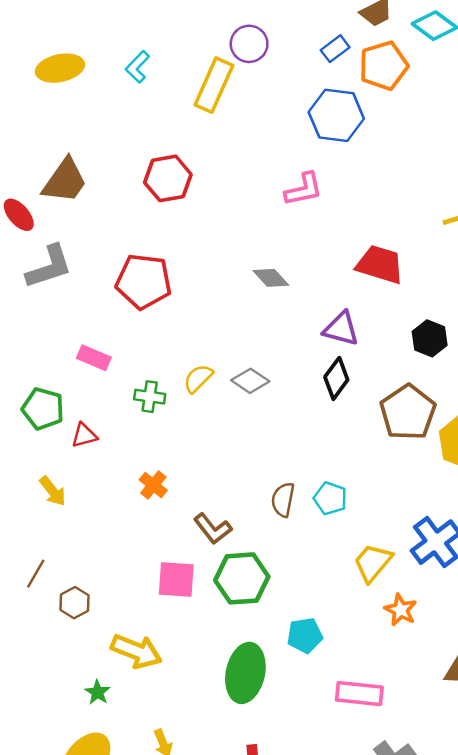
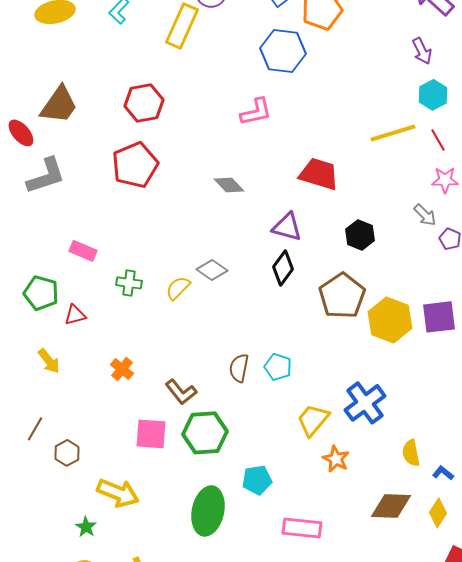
red pentagon: (144, 281) -> (135, 165), moved, turned -30
yellow semicircle: (198, 378) -> (178, 288), moved
orange cross: (153, 485) -> (122, 369), moved

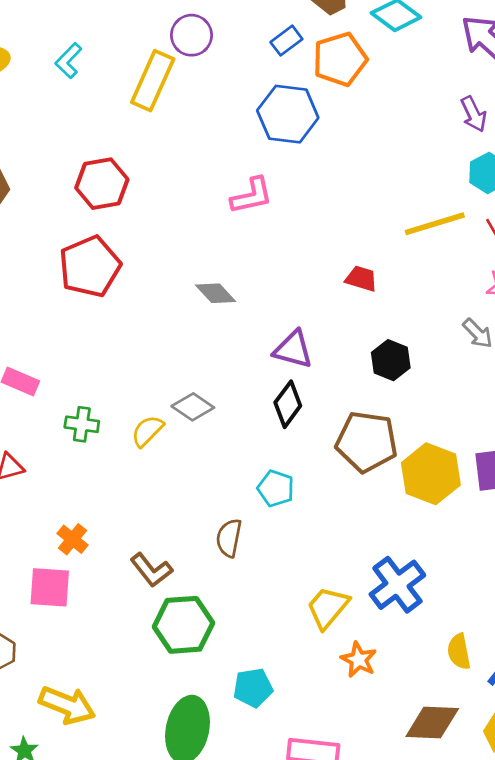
red trapezoid: (319, 174) -> (361, 279), moved, size x0.6
brown pentagon: (342, 296) -> (367, 442), turned -30
cyan pentagon: (278, 367) -> (276, 488), moved
pink square: (151, 434) -> (50, 587), moved

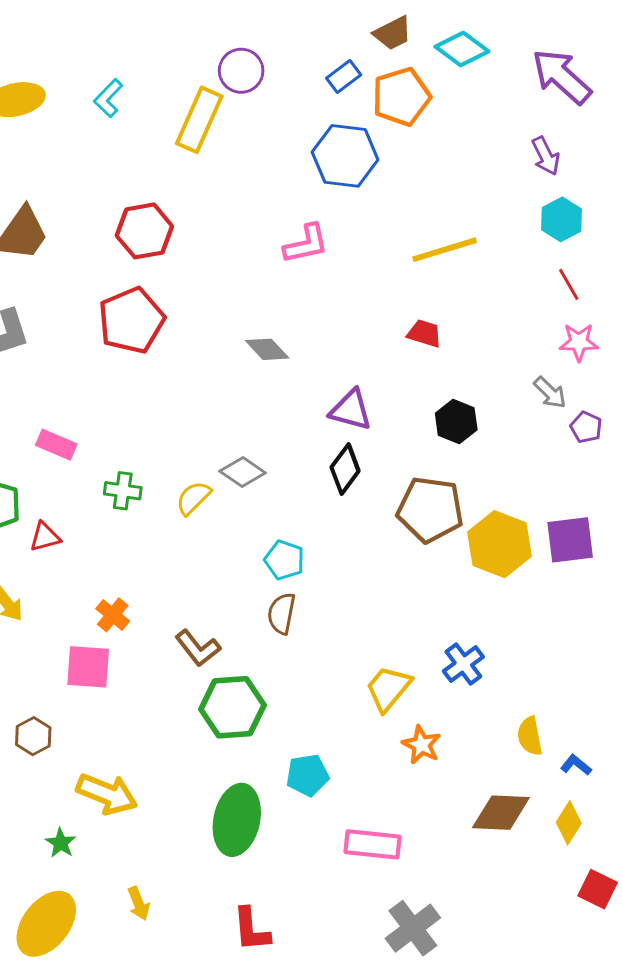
yellow line: (435, 224) -> (445, 250), moved
cyan pentagon: (276, 488) -> (284, 560), moved
blue cross: (397, 585) -> (463, 664), size x0.7

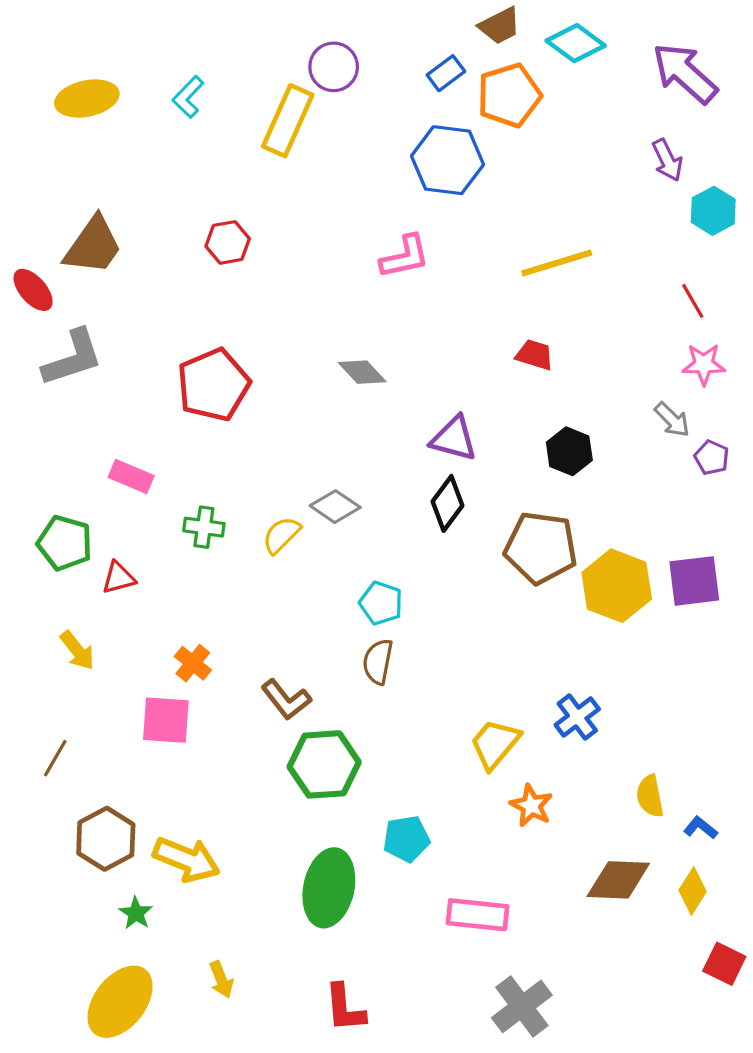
cyan hexagon: (562, 219) -> (713, 211), moved
red hexagon: (144, 231) -> (228, 242), size x0.7
red pentagon: (131, 320) -> (213, 385), moved
brown hexagon: (33, 736) -> (106, 839), moved, size x1.5

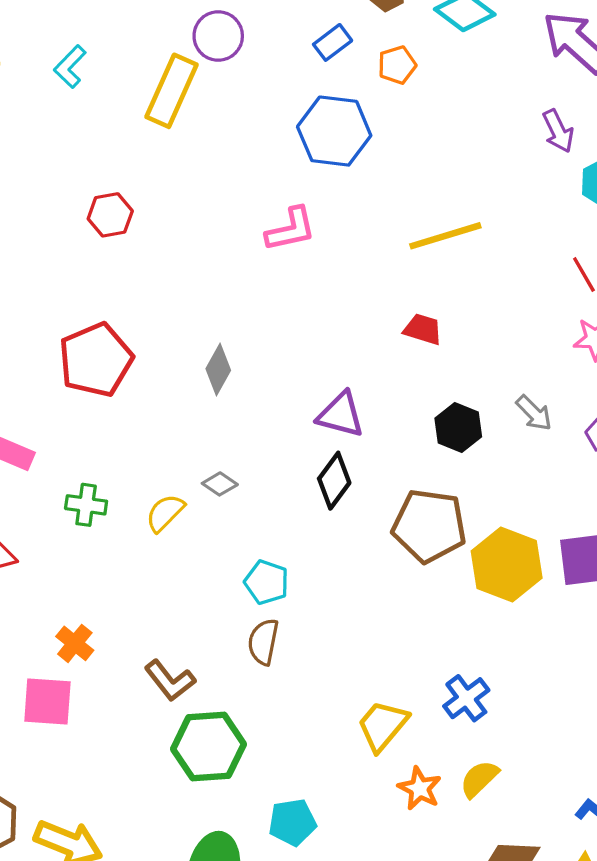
orange pentagon: (509, 95) -> (397, 65), size x0.6
gray diamond: (362, 372) -> (218, 370), moved, turned 72
gray arrow: (672, 420) -> (534, 413), moved
gray diamond: (335, 507) -> (220, 484), size x0.7
yellow semicircle: (650, 796) -> (479, 779), moved, turned 57

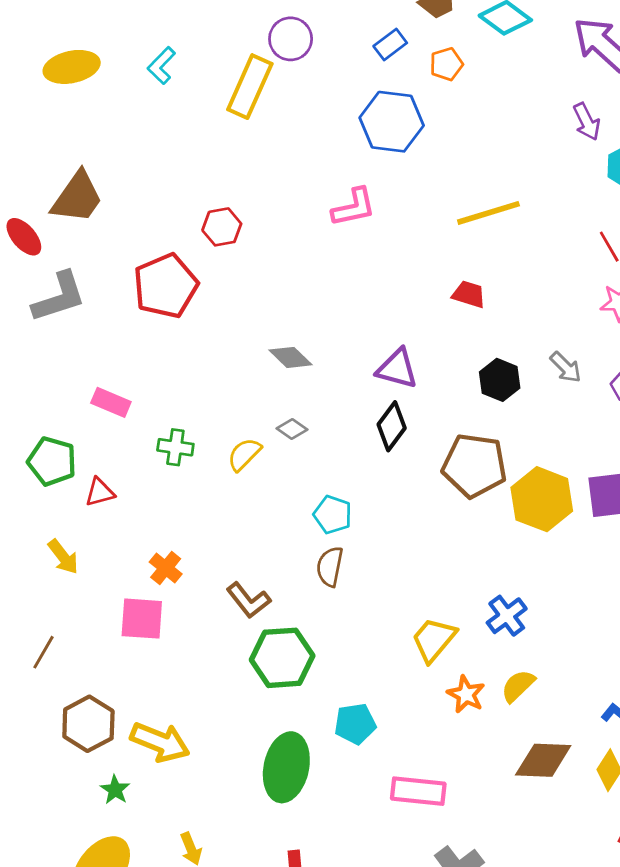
red hexagon: (110, 215) -> (222, 227), moved
red pentagon: (96, 360) -> (166, 286), moved
gray diamond: (218, 370) -> (291, 357), moved, turned -75

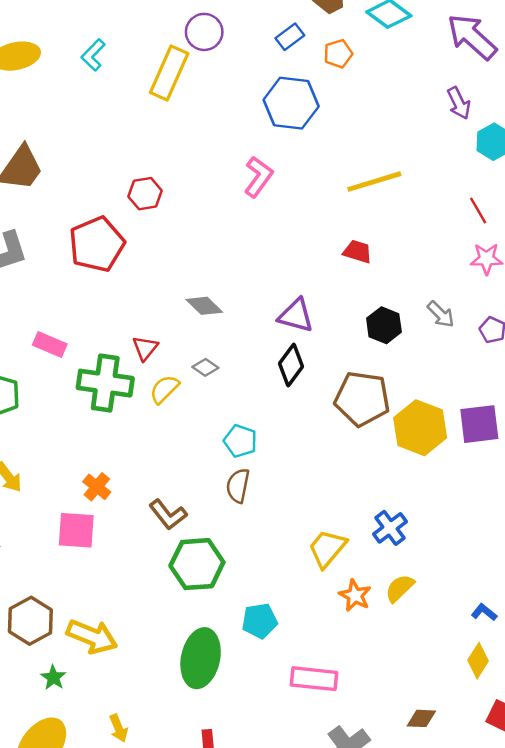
pink L-shape: (354, 207) -> (258, 177), turned -42
green cross: (175, 447) -> (105, 383), size x1.8
red triangle: (100, 492) -> (145, 348), moved, turned -36
brown diamond: (543, 760) -> (421, 718), moved, size x0.6

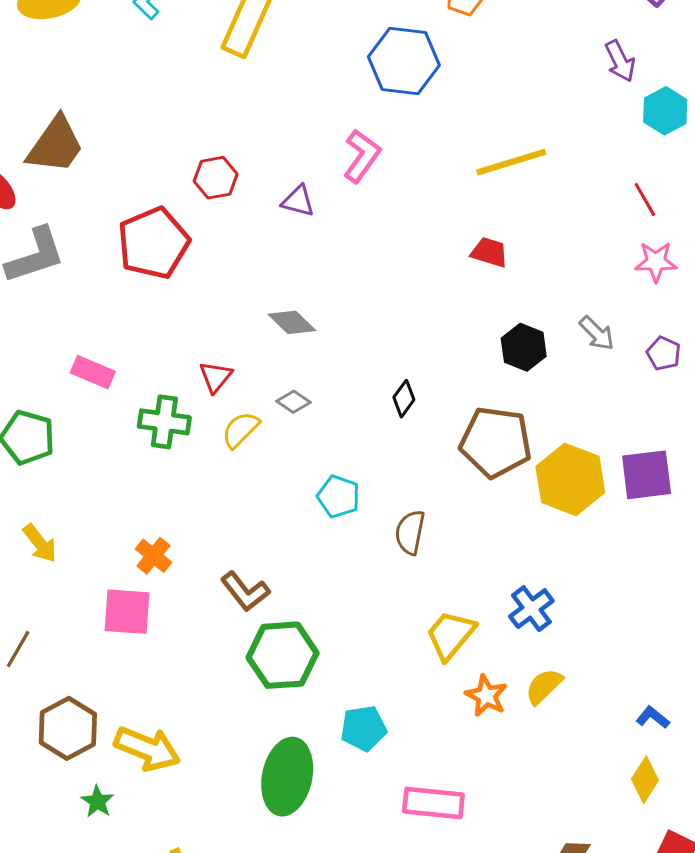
purple triangle: (296, 315) -> (298, 201), moved, size x0.7
black diamond: (291, 365) -> (404, 399), size x0.7
green cross: (105, 383) -> (164, 422), size x0.7
brown semicircle: (238, 486) -> (410, 532), moved

